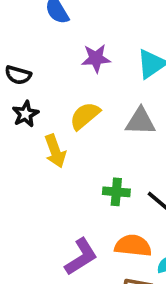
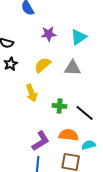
yellow arrow: (55, 151) -> (32, 93), moved

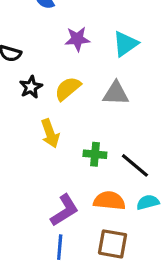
black star: (11, 64) -> (31, 87), moved
cyan semicircle: (89, 145) -> (148, 202), moved

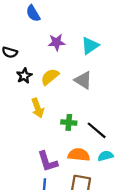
gray triangle: (116, 93) -> (83, 80), turned 30
purple L-shape: (65, 210) -> (48, 161), turned 105

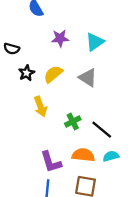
green cross: (69, 122) -> (73, 122), turned -32

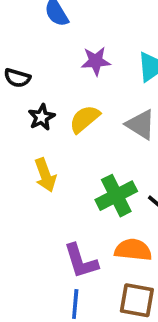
yellow arrow: (40, 106) -> (45, 175), moved
green cross: (73, 122) -> (116, 196), size x1.5

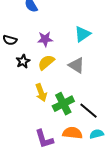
purple star: (96, 61) -> (45, 39), moved
yellow arrow: (45, 175) -> (41, 93), moved

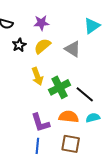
cyan triangle: (82, 34) -> (92, 26), moved

